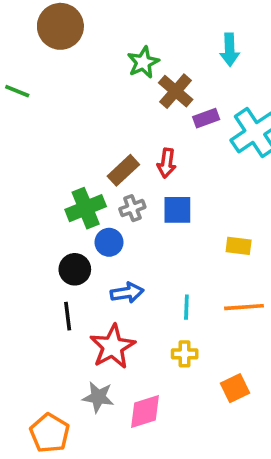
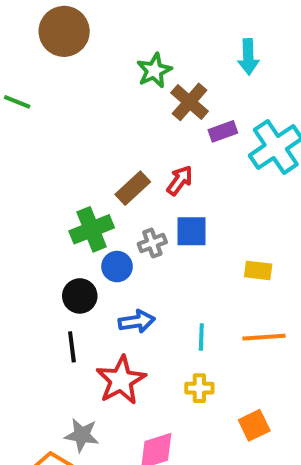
red arrow: (167, 163) -> (180, 180), turned -152
gray cross: (132, 208) -> (152, 243), moved
gray star: (98, 397) -> (82, 435), moved

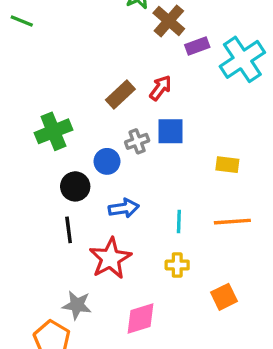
green cross: (92, 229) -> (53, 131), moved

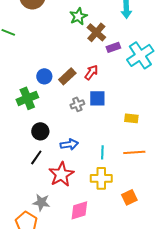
blue circle: (107, 161) -> (44, 76), moved
black line: (69, 230) -> (36, 157), turned 42
yellow cross: (177, 265) -> (101, 178), size x1.5

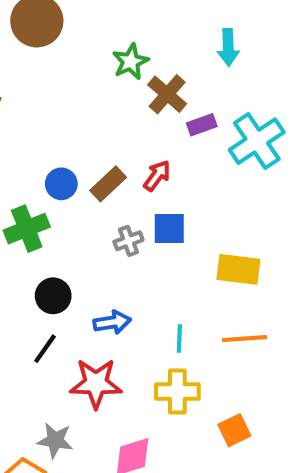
yellow rectangle: (131, 118) -> (238, 269), size x1.5
red star: (61, 174) -> (96, 383), turned 30

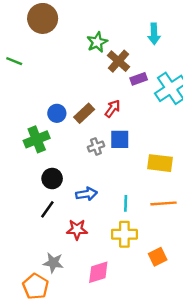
red star: (96, 383) -> (77, 229), size x0.7

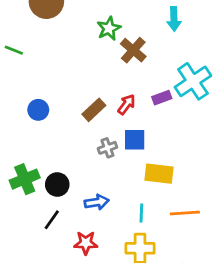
purple rectangle: (139, 79) -> (162, 98), moved
blue circle: (57, 113) -> (38, 110), moved
green cross: (37, 139) -> (25, 179), moved
yellow rectangle: (160, 163) -> (159, 174), moved

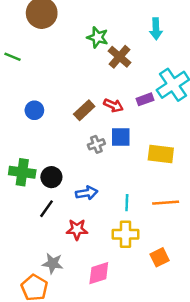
green star: (109, 28) -> (98, 37), turned -30
red arrow: (126, 104) -> (113, 105), turned 78
yellow rectangle: (159, 174) -> (161, 154), moved
green cross: (25, 179) -> (22, 172), turned 30

